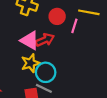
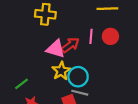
red circle: (57, 16) -> (110, 36), moved
pink line: (74, 26) -> (91, 36), moved

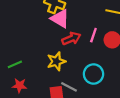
pink triangle: (56, 49) -> (60, 19), moved
cyan circle: (78, 77) -> (93, 74), moved

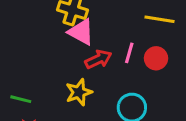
green line: (15, 64) -> (21, 99), turned 40

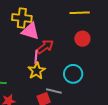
pink line: (129, 53) -> (36, 57), moved

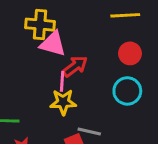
yellow star: (37, 71) -> (63, 102), turned 30
cyan circle: (73, 74) -> (127, 91), moved

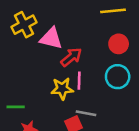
yellow cross: (40, 25) -> (24, 25), moved, turned -30
pink line: (62, 81) -> (79, 81), moved

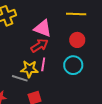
pink triangle: (51, 38) -> (43, 28), moved
gray line: (86, 113) -> (20, 78), moved

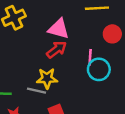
red circle: (77, 40) -> (112, 34), moved
pink line: (43, 64) -> (90, 57), moved

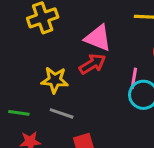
yellow star: (47, 78) -> (55, 80), moved

